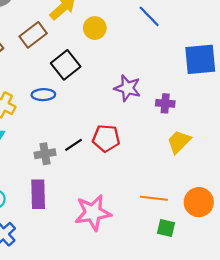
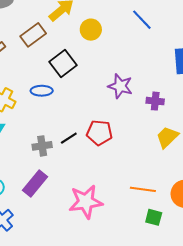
purple rectangle: (38, 194) -> (35, 183), turned 40

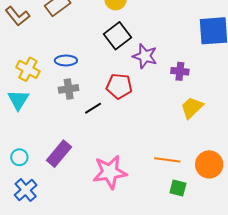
black square: (63, 63) -> (117, 36), moved
red pentagon: (99, 133) -> (119, 86), moved
gray cross: (42, 146) -> (69, 89), moved

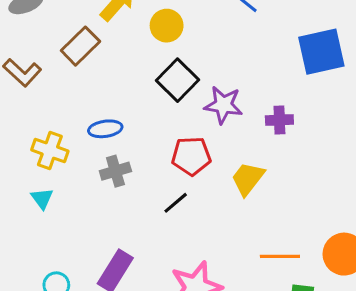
cyan triangle: (18, 100) -> (42, 198), size x0.7
black line: (93, 108) -> (176, 203), moved
yellow trapezoid: (192, 108) -> (248, 179), moved

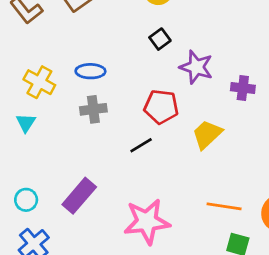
black square: (177, 80) -> (160, 39), size x0.6

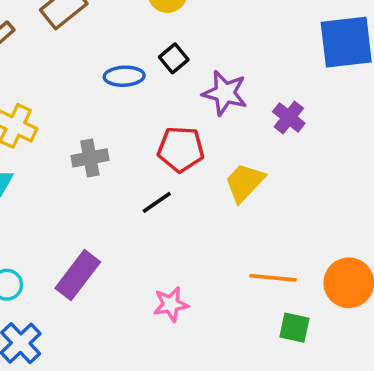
blue ellipse: (90, 71) -> (124, 76), moved
purple cross: (243, 88) -> (289, 117), turned 35
pink star: (147, 222) -> (171, 304), size x0.6

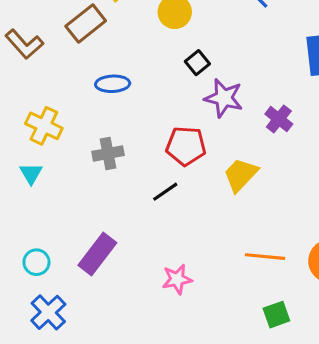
black square: (174, 58) -> (197, 63), moved
blue ellipse: (124, 76) -> (113, 84), moved
green square: (294, 328) -> (276, 315), moved, turned -32

